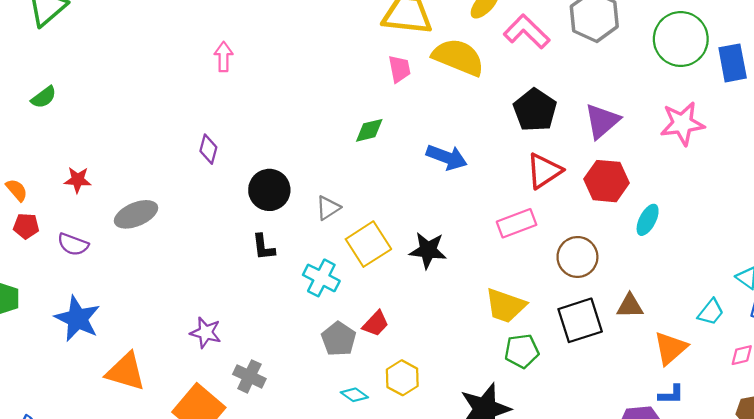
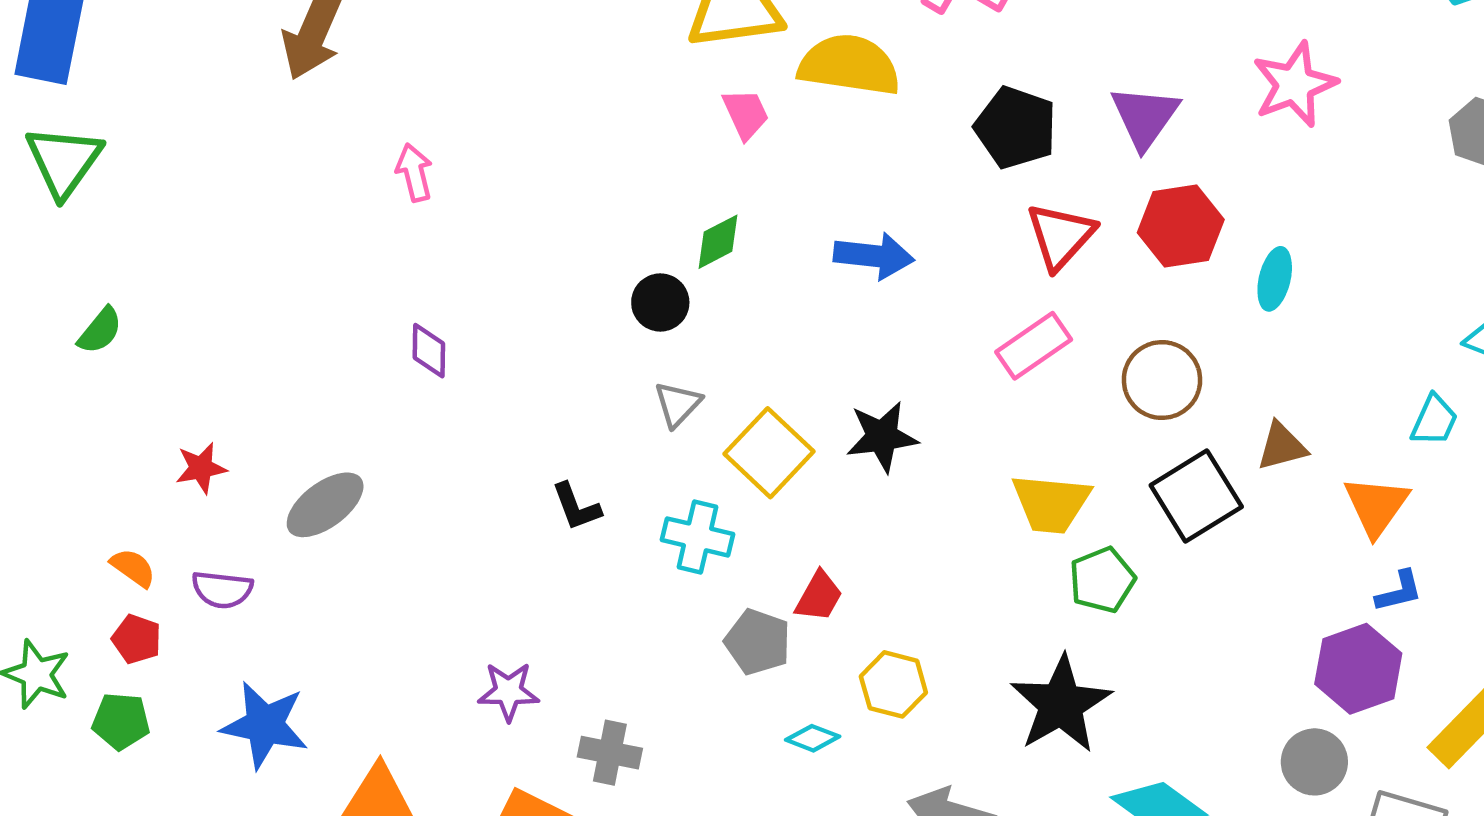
orange semicircle: (17, 190) -> (133, 568), moved
black circle: (269, 190) -> (660, 302), moved, size x0.7
red pentagon: (26, 226) -> (137, 639), moved, turned 30

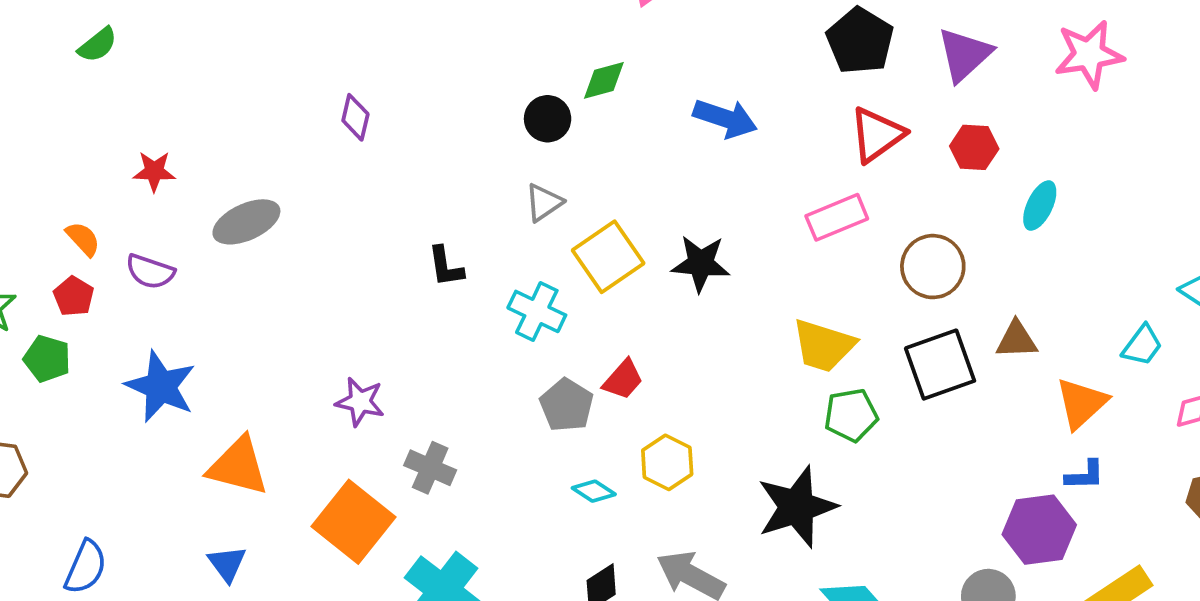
red hexagon: (1181, 226) -> (974, 147), size x0.7

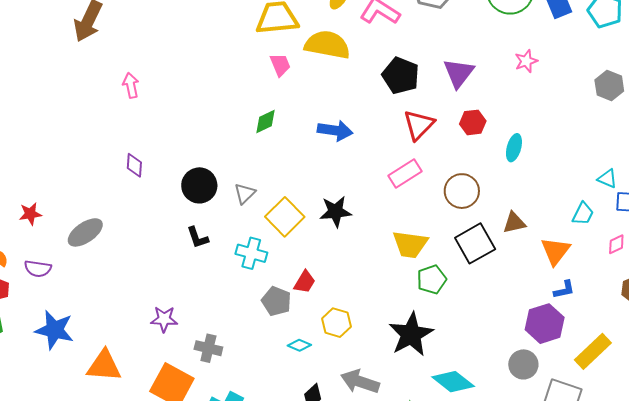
pink star: (1089, 54) -> (526, 61), size x0.6
black circle: (548, 119) -> (199, 185), moved, size x1.4

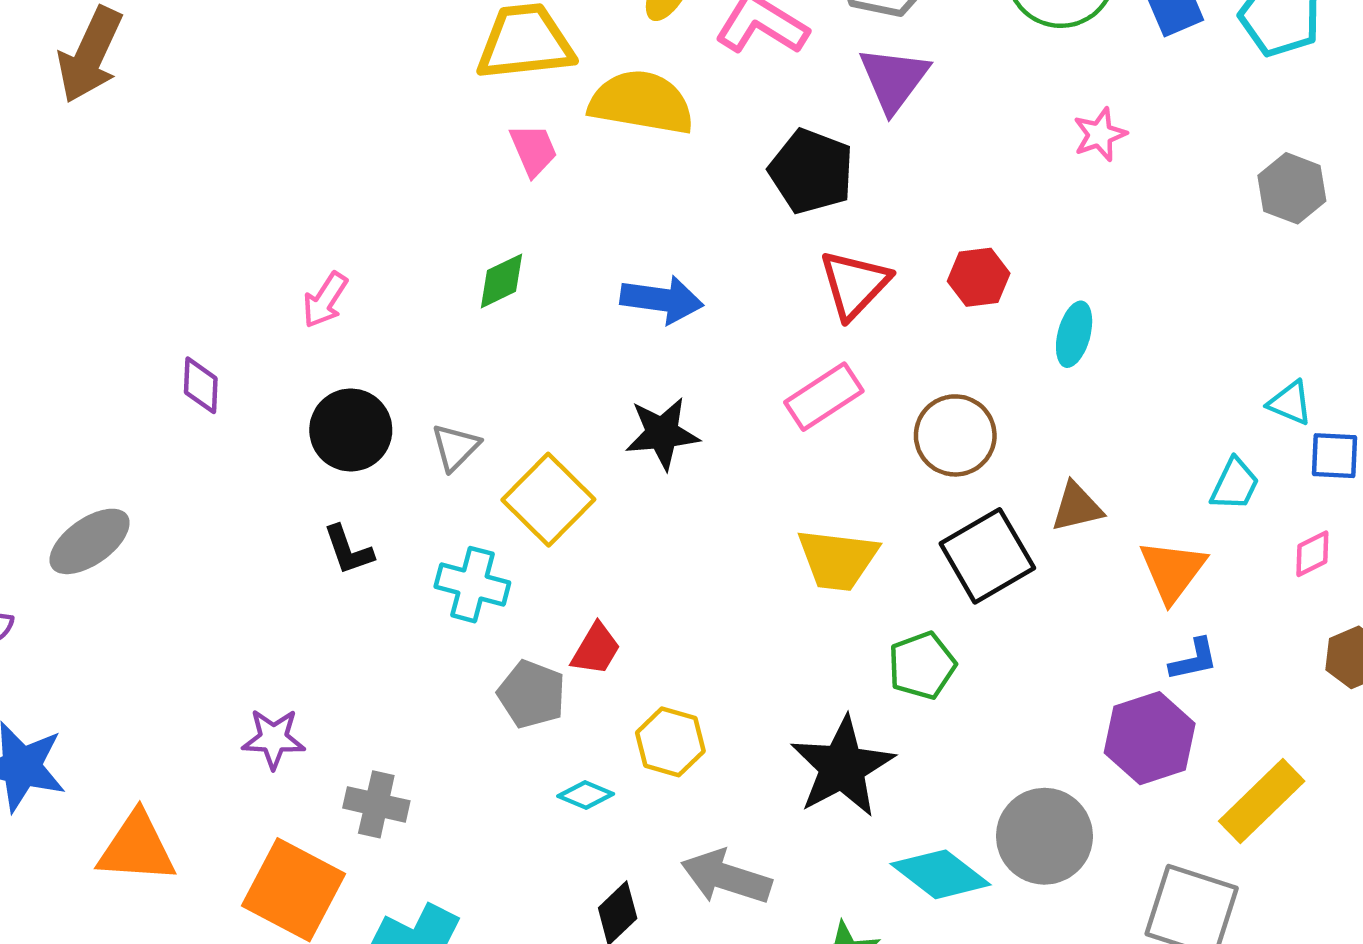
purple triangle: (459, 73) -> (894, 79), moved
pink arrow: (131, 85) -> (325, 300), moved, turned -135
black star: (336, 212) -> (662, 433), moved
green pentagon: (432, 279) -> (922, 666), moved
gray circle: (523, 364) -> (1044, 836), moved, size x1.4

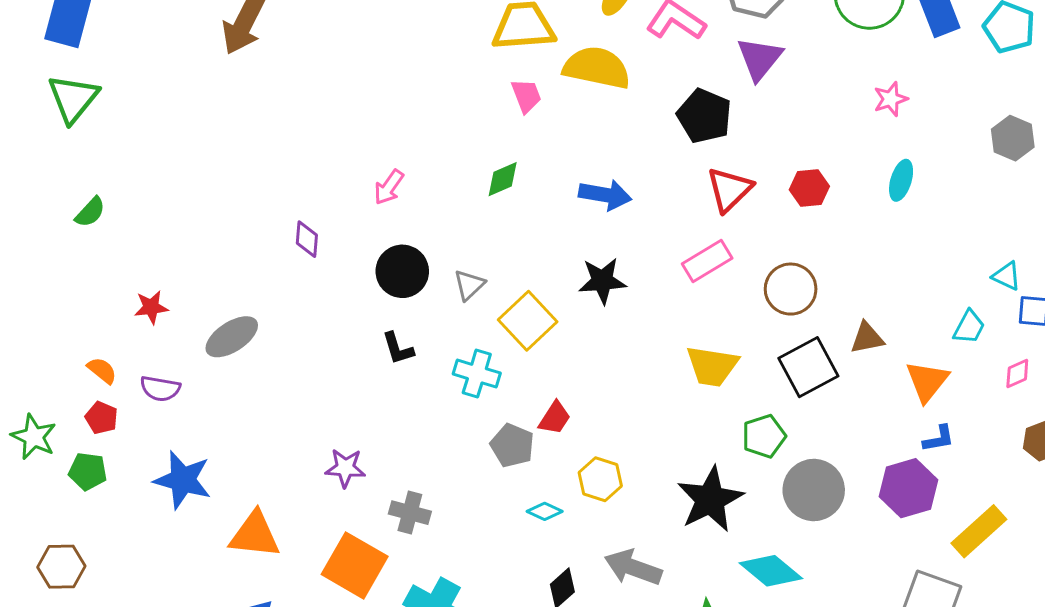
cyan ellipse: (1074, 334) -> (901, 180), moved
gray circle: (1044, 836) -> (814, 490), moved

